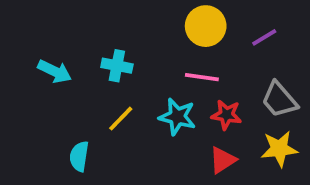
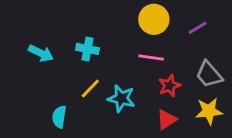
red star: (226, 115) -> (169, 86), turned -30
cyan star: (177, 117) -> (121, 98), moved

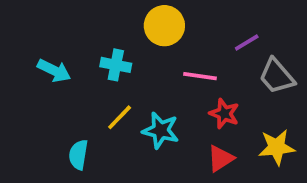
yellow circle: (154, 19) -> (164, 26), moved
purple line: (198, 28) -> (247, 43), moved
gray trapezoid: (209, 74) -> (277, 76), moved
red star: (169, 86) -> (224, 114), turned -30

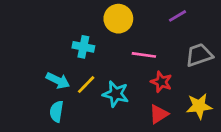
purple line: (247, 43) -> (178, 16), moved
cyan arrow: (54, 71) -> (58, 81), moved
gray trapezoid: (277, 76) -> (199, 55), turned 112

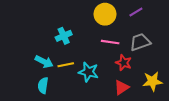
yellow circle: (118, 19) -> (105, 14), moved
cyan cross: (83, 47) -> (64, 36), turned -35
gray trapezoid: (199, 55) -> (140, 42), moved
yellow line: (86, 85) -> (66, 65), turned 35

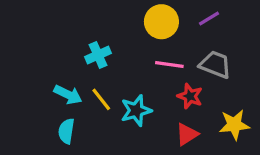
gray trapezoid: (140, 42) -> (215, 65), turned 40
yellow line: (66, 65) -> (101, 99), turned 63
cyan star: (88, 72) -> (136, 110), turned -30

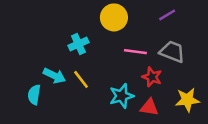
yellow circle: (161, 22) -> (114, 17), moved
cyan star: (136, 110) -> (122, 96), moved
cyan semicircle: (66, 131) -> (34, 95), moved
red triangle: (187, 134) -> (149, 107), turned 42

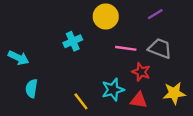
cyan arrow: (54, 76) -> (18, 58), moved
yellow line: (81, 79) -> (81, 101), moved

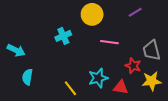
gray trapezoid: (160, 48) -> (152, 50), moved, turned -125
red star: (141, 72) -> (133, 66), moved

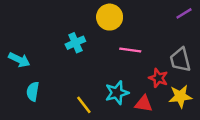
purple line: (135, 12) -> (184, 13), moved

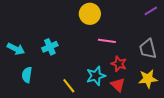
cyan cross: (75, 43) -> (50, 47), moved
red star: (158, 78) -> (119, 64), moved
red triangle: (144, 104) -> (118, 85), turned 35

